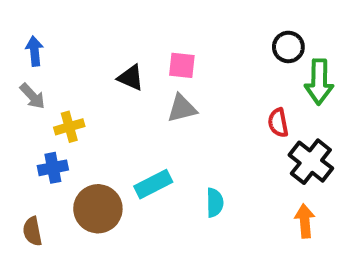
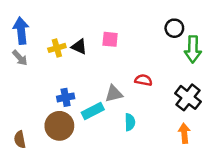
blue arrow: (34, 51) -> (21, 31), size x1.5
gray triangle: (182, 108) -> (114, 94), moved
red semicircle: (278, 123) -> (143, 80), moved, turned 112
yellow cross: (69, 127) -> (57, 48), moved
blue cross: (53, 168) -> (66, 97), moved

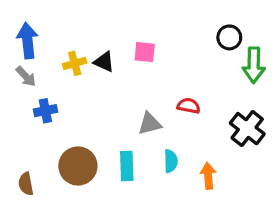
blue cross: (66, 97) -> (45, 111), moved
cyan rectangle: (93, 111) -> (127, 166), moved, turned -65
orange arrow: (184, 133) -> (208, 176), moved

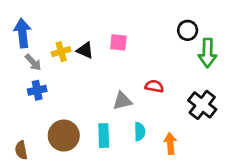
gray arrow: (26, 76) -> (33, 62), moved

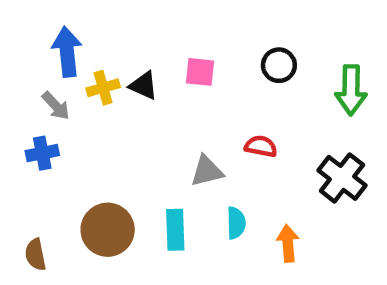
black circle: (188, 30) -> (279, 65), moved
blue arrow: (22, 33) -> (67, 52), moved
blue cross: (37, 90) -> (42, 153), moved

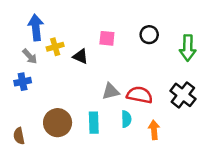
black triangle: (144, 85) -> (80, 56), moved
red semicircle: (261, 146) -> (140, 95), moved, size x1.5

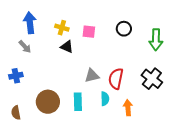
yellow cross: (55, 47) -> (62, 28), moved, turned 32
blue cross: (23, 82) -> (16, 76), moved
red semicircle: (140, 95) -> (116, 79), turned -90

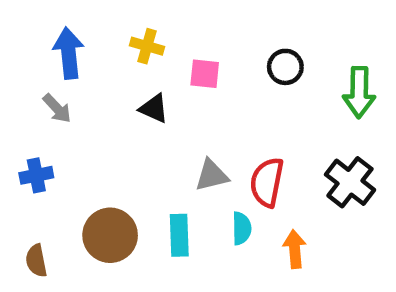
yellow cross: (62, 28) -> (147, 46), moved

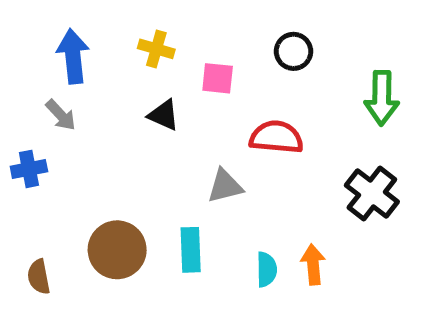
black circle: (285, 67) -> (293, 51), moved
blue cross: (36, 175) -> (29, 169), moved
red semicircle: (267, 182) -> (276, 137), moved, turned 84
cyan semicircle: (242, 228) -> (267, 269), moved

